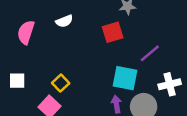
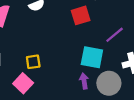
yellow square: (61, 83) -> (33, 62), turned 35

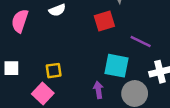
purple line: (115, 35) -> (141, 42), turned 66
purple arrow: (84, 81) -> (98, 90), moved

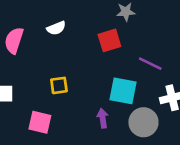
yellow square: (54, 71) -> (59, 85), moved
pink square: (43, 93) -> (40, 122), turned -30

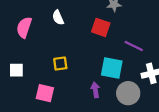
white semicircle: (56, 28) -> (58, 18), turned 88
red square: (109, 40) -> (101, 27), turned 36

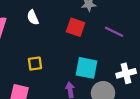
purple line: (134, 46) -> (114, 32), moved

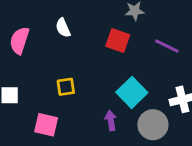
cyan square: (87, 68) -> (132, 92), turned 35

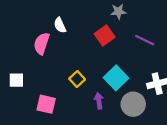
pink semicircle: (19, 40) -> (42, 44), moved
red square: (118, 40) -> (105, 35), turned 36
yellow square: (66, 87) -> (77, 79), moved, turned -35

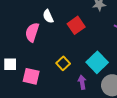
red square: (105, 35) -> (76, 25), moved
pink square: (46, 104) -> (31, 76), moved

